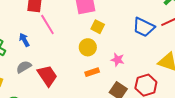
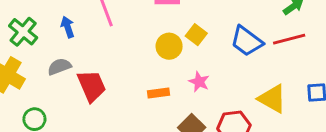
yellow square: (98, 27) -> (196, 35), moved
yellow circle: (88, 47) -> (169, 46), moved

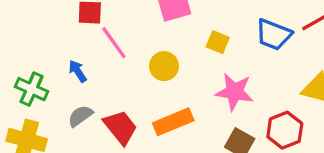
yellow circle: (169, 46) -> (164, 66), moved
pink star: (199, 82) -> (234, 92), size x1.6
orange rectangle: (158, 93) -> (173, 122), moved, size x1.6

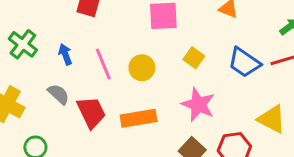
pink line: (114, 43) -> (103, 64), moved
green cross: (32, 89) -> (23, 44), moved
gray semicircle: (80, 116) -> (59, 94), turned 65

